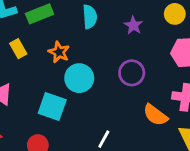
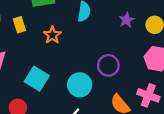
purple star: (133, 25) -> (127, 20), moved
cyan circle: (79, 78) -> (80, 85), moved

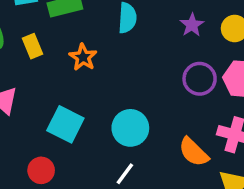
purple circle: (108, 65) -> (200, 79), moved

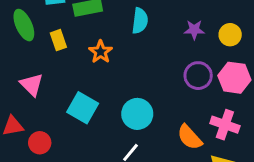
purple star: (192, 25) -> (194, 30), turned 30
red circle: (41, 170) -> (40, 143), moved

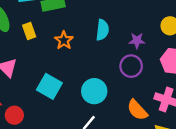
cyan semicircle: (140, 21) -> (102, 30), moved
purple star: (194, 30) -> (137, 41), moved
purple circle: (198, 76) -> (131, 66), moved

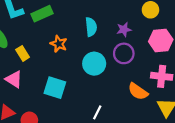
yellow rectangle: (29, 31) -> (23, 53), moved
cyan circle: (94, 91) -> (94, 64), moved

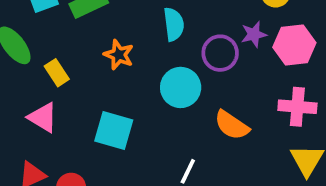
purple star: (124, 30) -> (254, 34), moved
purple circle: (124, 53) -> (220, 53), moved
orange semicircle: (138, 91) -> (232, 125), moved

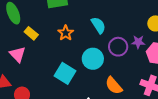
cyan semicircle: (174, 24) -> (98, 25), turned -42
yellow rectangle: (57, 73) -> (31, 33), turned -32
cyan square: (114, 130) -> (65, 73), moved

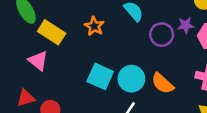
yellow rectangle: (31, 33) -> (52, 32), size x1.5
cyan circle: (93, 59) -> (131, 79), moved

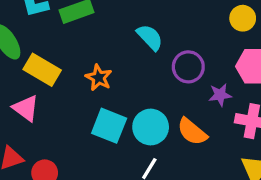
purple star: (186, 25) -> (220, 95), moved
orange star: (94, 26) -> (99, 78), moved

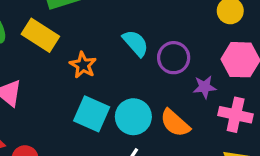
cyan semicircle: (150, 37) -> (136, 43), moved
yellow rectangle: (42, 70) -> (40, 35), moved

